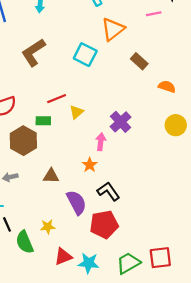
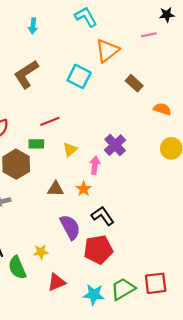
yellow triangle: (76, 112) -> (70, 150), moved
brown triangle: (51, 176) -> (55, 189), moved
cyan star: (89, 263) -> (94, 295), moved

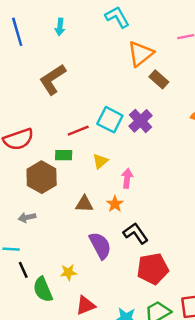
cyan square: (79, 76) -> (110, 120), moved
brown rectangle: (134, 83) -> (159, 79), moved
purple cross: (115, 145) -> (141, 121), moved
red pentagon: (98, 250) -> (153, 269), moved

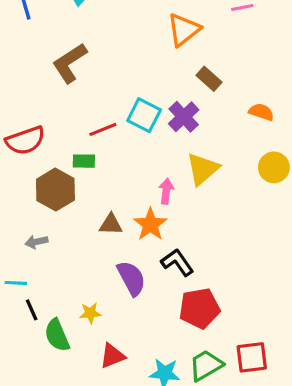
brown rectangle: (159, 79) -> (209, 79), moved
yellow triangle: (100, 161) -> (203, 169), moved, size x1.6
orange star: (115, 204) -> (150, 224), size x1.5

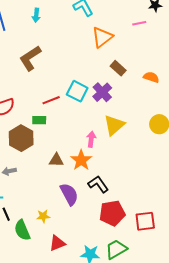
orange semicircle: (261, 112) -> (151, 77), moved
red square: (252, 357) -> (145, 221), moved

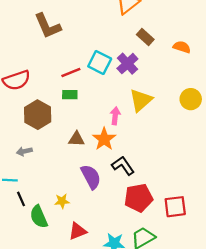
brown L-shape: (30, 58) -> (48, 26), turned -80
green rectangle: (39, 120) -> (70, 95), moved

